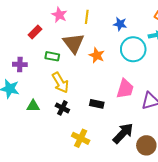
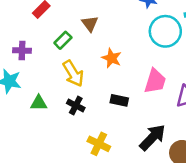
brown triangle: (73, 43) -> (90, 24), size x0.6
orange star: (97, 55) -> (112, 58), moved
green rectangle: (52, 56) -> (63, 40), turned -56

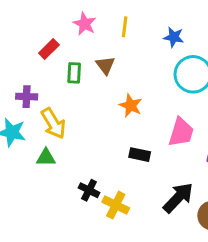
green rectangle: (63, 40) -> (74, 73), moved, turned -42
yellow arrow: (73, 73) -> (53, 123), moved
black cross: (76, 105) -> (89, 190), moved

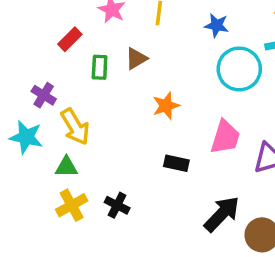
brown triangle: (105, 65) -> (136, 59), turned 36
purple cross: (27, 97) -> (44, 95), turned 30
orange star: (131, 106) -> (166, 106), turned 30
yellow cross: (116, 205) -> (72, 205), moved, turned 35

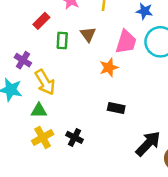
brown triangle: (136, 59) -> (88, 34), turned -35
pink trapezoid: (225, 137) -> (126, 42), moved

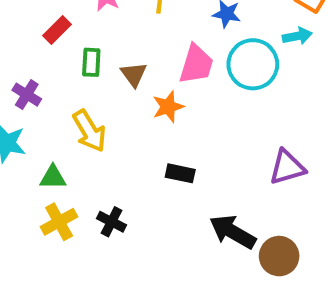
brown triangle: (88, 34) -> (134, 74), moved
yellow arrow: (45, 82) -> (89, 131), moved
black arrow: (148, 144) -> (233, 232), turned -104

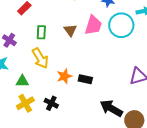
green rectangle: (91, 62) -> (41, 32), moved
brown triangle: (134, 74) -> (70, 30), moved
orange star: (168, 107) -> (64, 76), moved

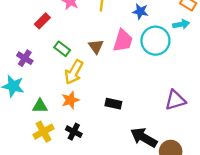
green rectangle: (41, 32) -> (62, 49), turned -56
yellow arrow: (40, 58) -> (74, 72), moved, turned 60
orange star: (64, 76) -> (70, 100), moved

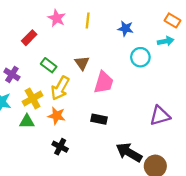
pink trapezoid: (123, 41) -> (104, 82), moved
cyan circle: (155, 41) -> (140, 57), size x0.7
orange star: (70, 100) -> (57, 116), turned 30
yellow cross: (43, 132) -> (33, 98), moved

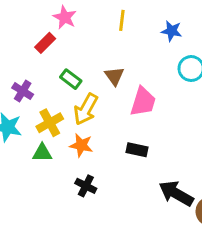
pink star: (57, 18) -> (65, 17), moved

